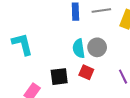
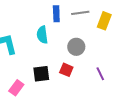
cyan semicircle: (79, 48) -> (42, 35), moved

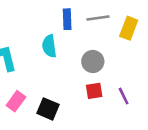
red square: (66, 70) -> (94, 91), moved, turned -32
black square: (41, 74) -> (48, 109), moved, turned 30
pink rectangle: (16, 88) -> (16, 101), moved

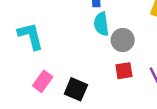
cyan semicircle: (49, 46) -> (101, 24), moved

